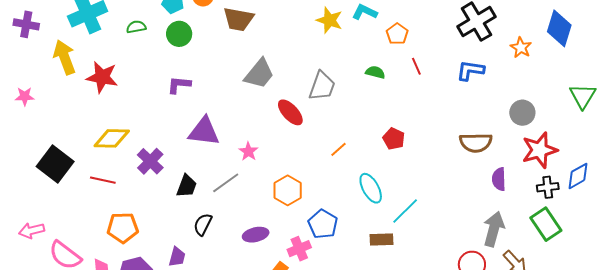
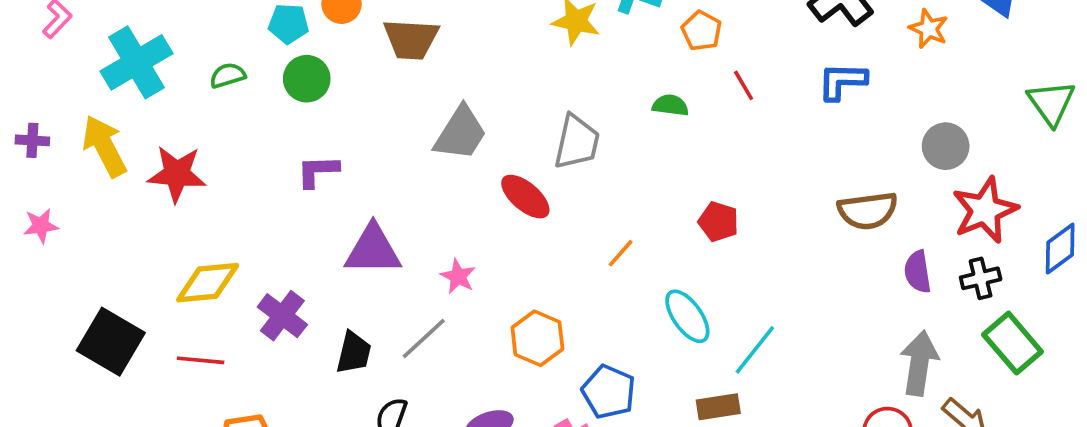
purple cross: (26, 24) -> (32, 140), moved, size x0.7
black cross: (548, 187) -> (981, 278), moved

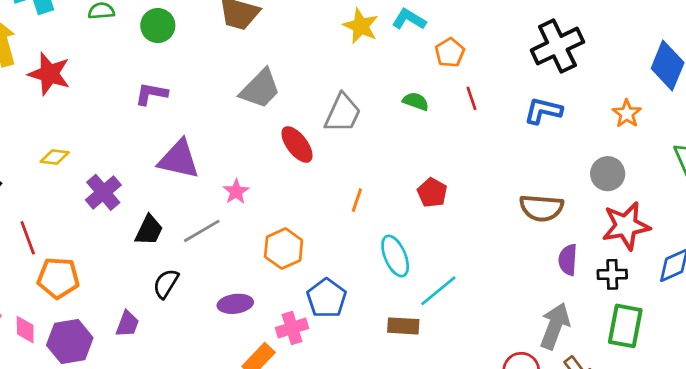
orange star: (929, 29) -> (627, 114), moved
orange line: (621, 253) -> (357, 200), turned -35
yellow diamond: (208, 283) -> (55, 157), size x0.6
green rectangle: (1013, 343) -> (625, 326), turned 39
red line: (201, 360) -> (28, 238), moved, turned 52

